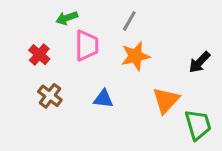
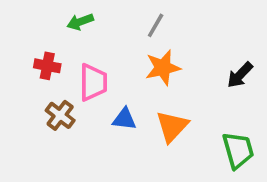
pink trapezoid: (87, 45) -> (93, 82), moved
red cross: (39, 55) -> (47, 66), turned -30
orange triangle: (166, 100) -> (172, 126), moved

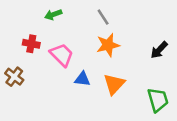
gray line: (156, 25) -> (103, 17), turned -63
pink trapezoid: (93, 82) -> (62, 55), turned -45
brown cross: (60, 115) -> (14, 77), moved

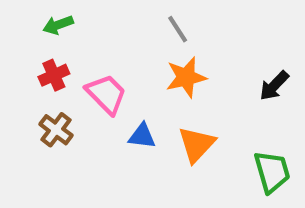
green arrow: (53, 15) -> (58, 25), moved
red cross: (31, 44) -> (54, 75), turned -35
brown cross: (14, 77) -> (56, 130), moved

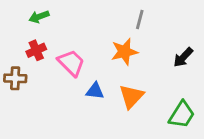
gray line: (178, 29) -> (140, 20), moved, turned 48
brown cross: (56, 130) -> (15, 78), moved, turned -35
green trapezoid: (272, 172) -> (182, 115), turned 48

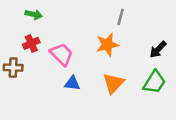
green arrow: (39, 17) -> (34, 14), turned -147
blue triangle: (95, 91) -> (72, 83), moved
green trapezoid: (182, 115) -> (154, 82), moved

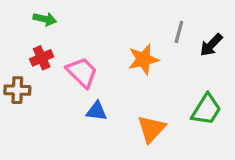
gray line: (121, 17) -> (179, 32), moved
black arrow: (158, 49) -> (211, 45), moved
orange triangle: (113, 83) -> (151, 129), moved

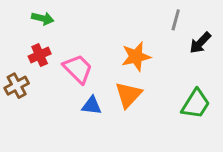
gray line: (179, 32) -> (176, 20), moved
brown cross: (17, 90) -> (17, 86), turned -30
orange triangle: (151, 129) -> (128, 95), moved

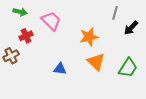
green arrow: (43, 18) -> (20, 12), moved
pink trapezoid: (78, 69) -> (51, 21), moved
orange triangle: (128, 95) -> (96, 62), moved, turned -30

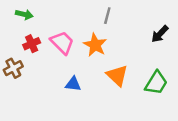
gray line: (115, 13) -> (107, 16), moved
pink trapezoid: (51, 21) -> (62, 43), moved
orange star: (89, 37) -> (95, 45), moved, turned -30

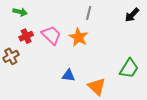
black arrow: (160, 34) -> (132, 15), moved
orange triangle: (117, 76) -> (97, 87), moved
blue triangle: (73, 84) -> (68, 76), moved

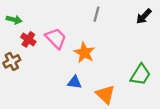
green arrow: (20, 12) -> (14, 20), moved
red cross: (26, 36) -> (28, 39), turned -32
orange star: (79, 37) -> (84, 53), moved

